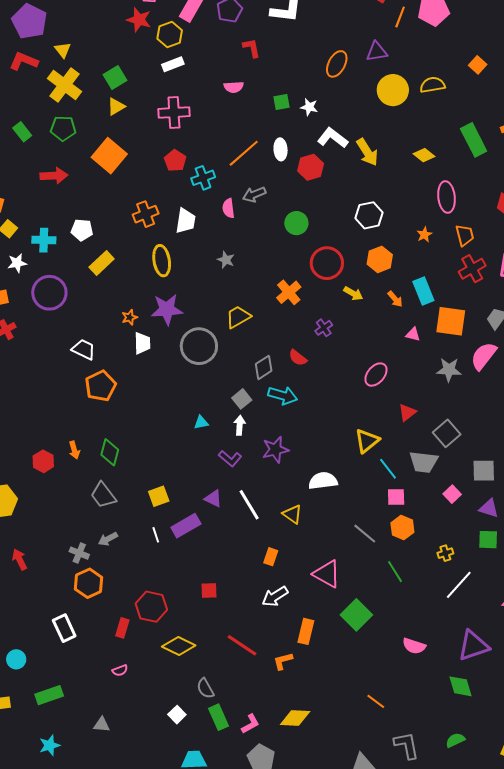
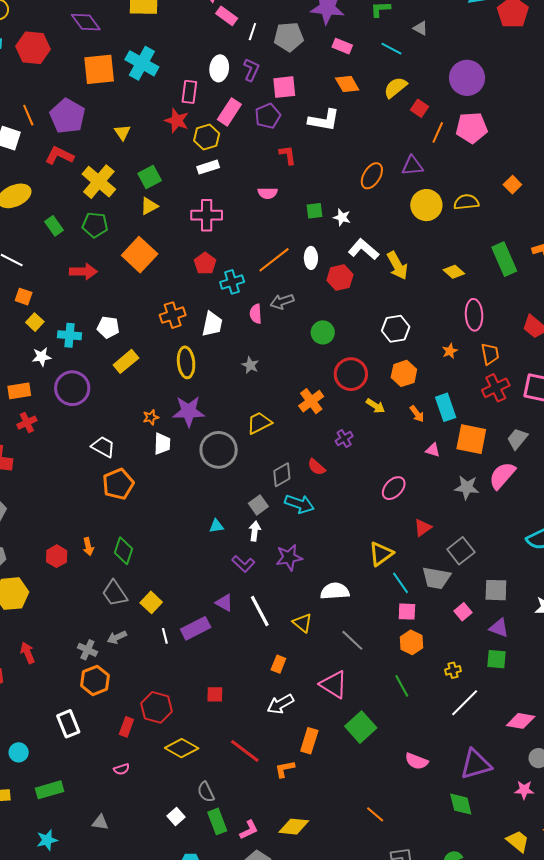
yellow triangle: (63, 50) -> (122, 132), moved
yellow square: (159, 496) -> (151, 602), moved, turned -30
gray line: (365, 534) -> (352, 640), moved

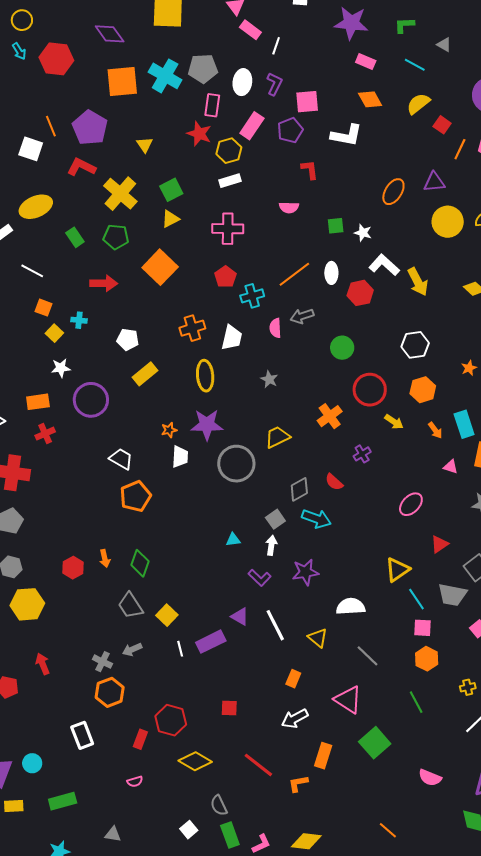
gray pentagon: (289, 37) -> (203, 69), moved
cyan cross: (70, 335) -> (79, 320), moved, size x0.7

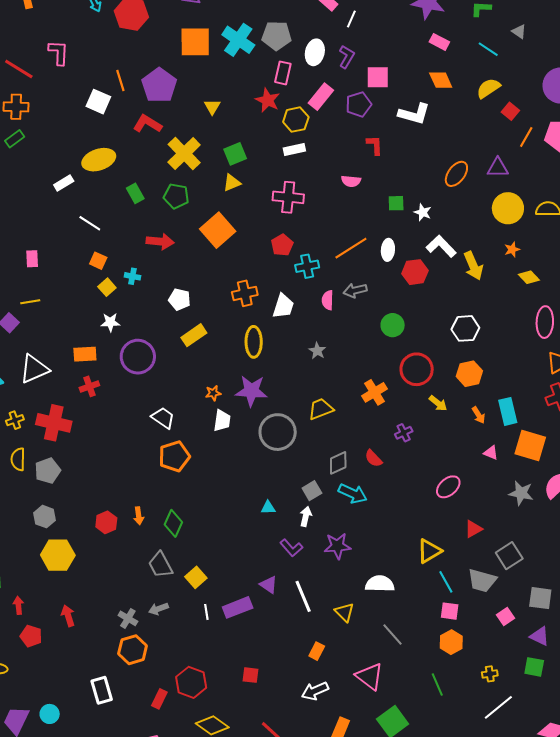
orange star: (469, 368) -> (512, 249), moved

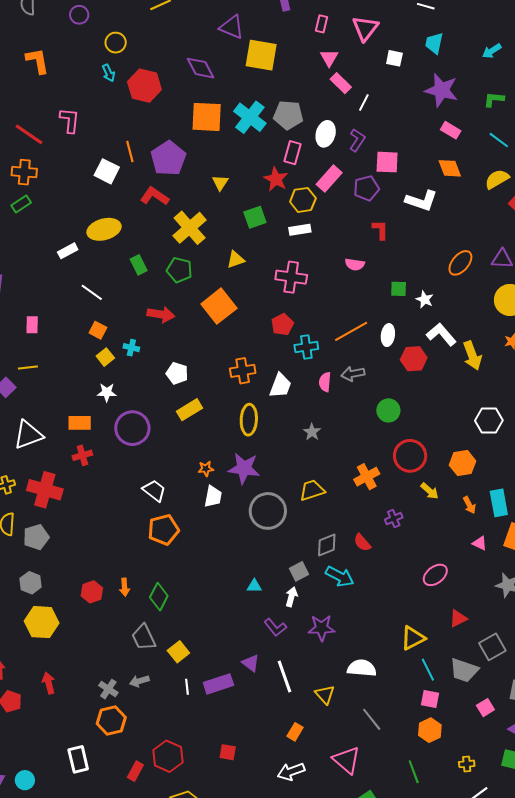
green square: (235, 154) -> (255, 217), moved
white hexagon: (465, 328) -> (489, 420), moved

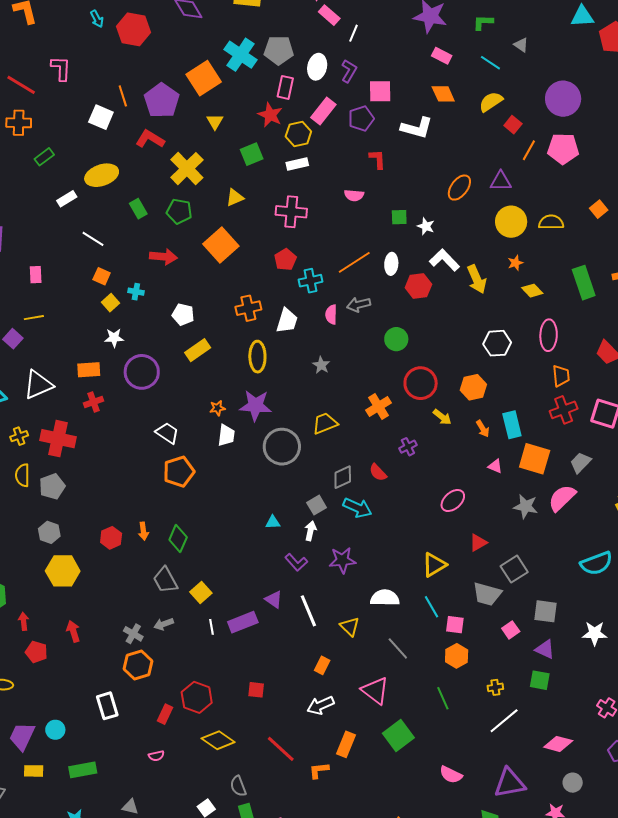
orange square: (207, 117) -> (204, 78), moved, turned -32
green rectangle: (21, 204) -> (44, 157), moved
cyan line: (428, 670) -> (432, 607), moved

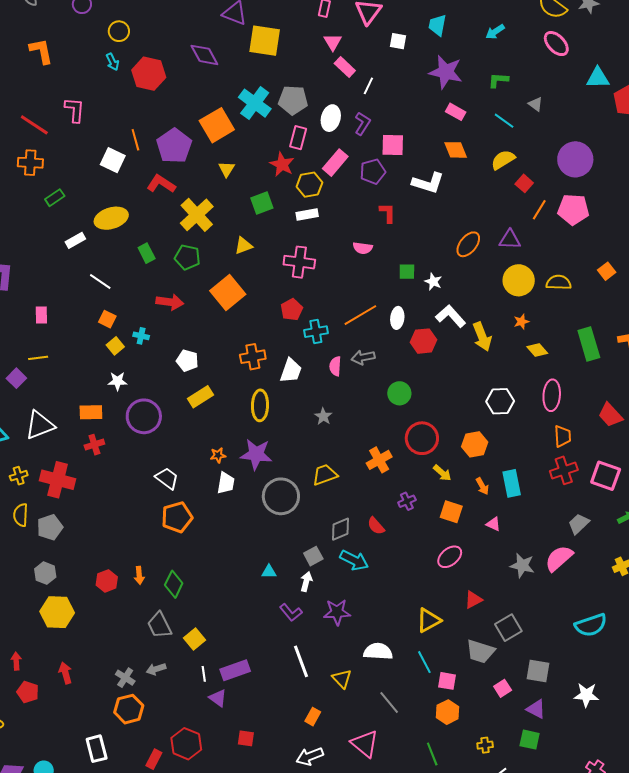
orange square: (535, 459) -> (451, 512), moved, size x0.7
purple triangle: (274, 599) -> (218, 698), moved

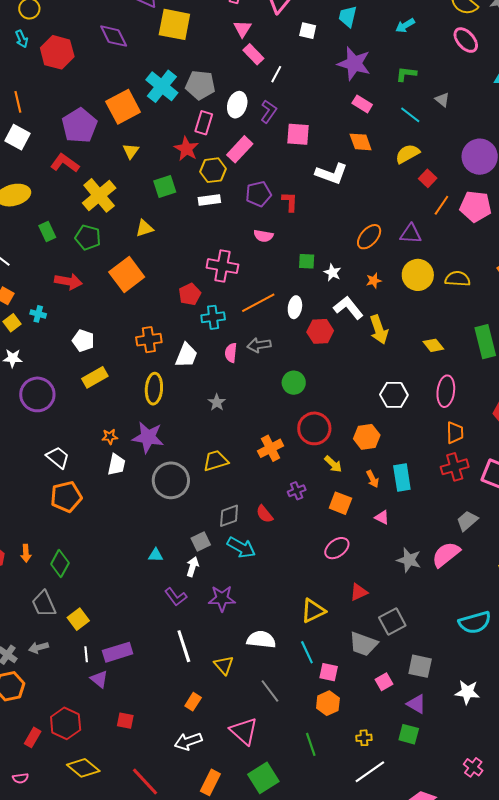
orange line: (135, 140) -> (18, 102), moved
purple pentagon: (373, 172) -> (258, 194), moved
pink cross: (299, 262) -> (222, 266), moved
orange star: (521, 322) -> (374, 281), moved

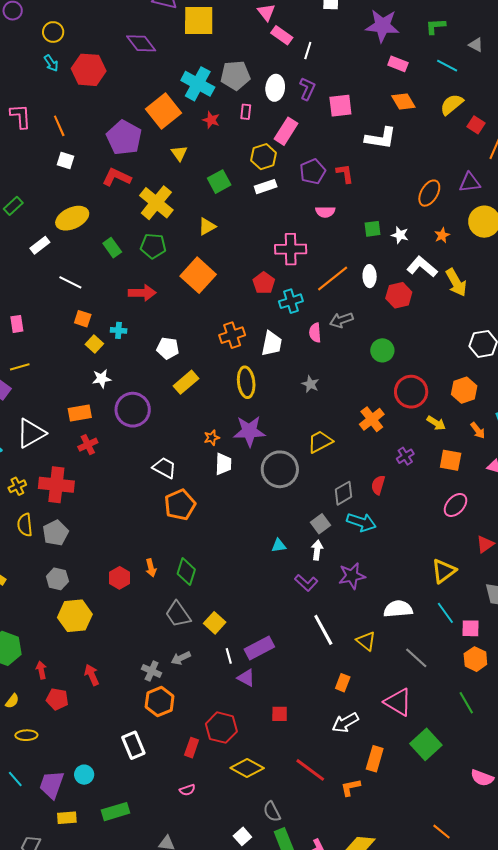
pink rectangle: (204, 123) -> (246, 112), size x0.7
white square: (18, 137) -> (65, 160), size x0.7
red star: (186, 149) -> (211, 120), moved, size x0.7
red semicircle: (264, 514) -> (378, 485), turned 66

